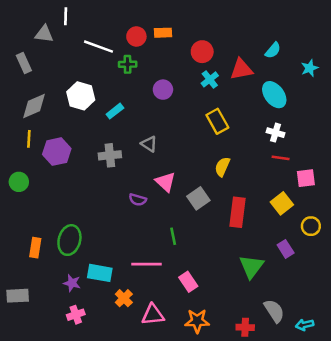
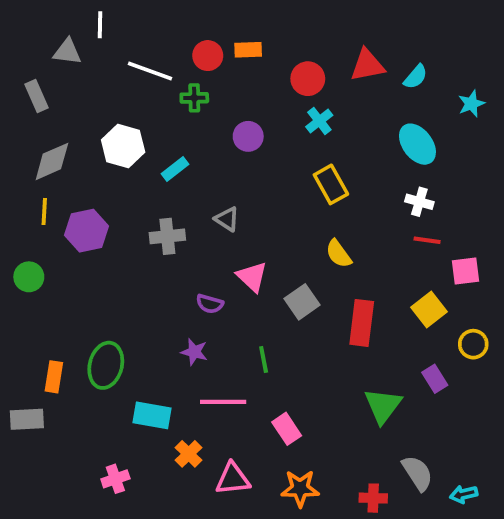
red triangle: (241, 69) -> (367, 65), moved
yellow semicircle: (222, 167) -> (339, 254), turned -60
purple star: (72, 283) -> (194, 352), moved
gray rectangle: (18, 296) -> (27, 419), moved

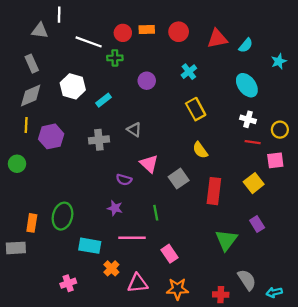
red circle: (308, 79) -> (179, 32), moved
gray rectangle: (37, 96) -> (32, 64), moved
yellow circle: (473, 344) -> (280, 130), moved

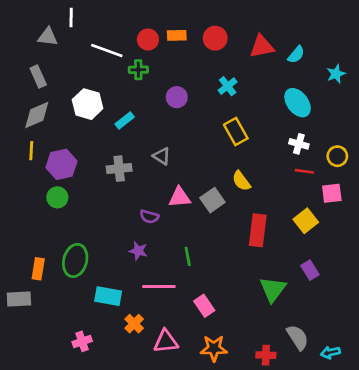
green circle: (17, 164) -> (57, 197), moved
pink triangle: (149, 164) -> (180, 197), turned -48
gray square: (179, 179) -> (212, 200), moved

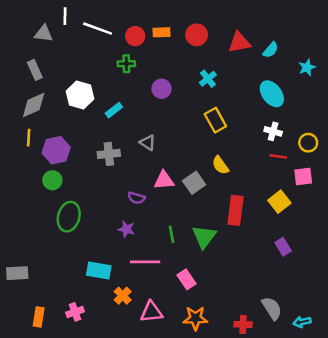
white line: (107, 50) -> (98, 29), moved
green ellipse: (75, 260) -> (69, 217), moved
orange rectangle: (38, 269) -> (39, 317), moved
green triangle: (273, 289) -> (204, 237), moved

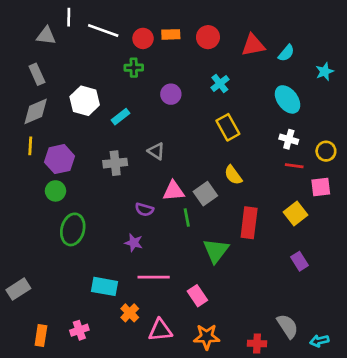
green line: (172, 234) -> (187, 217), moved
gray rectangle: (17, 273) -> (18, 289), turned -30

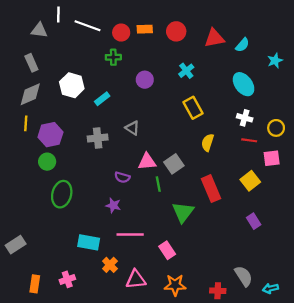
yellow semicircle: (233, 175) -> (208, 143), moved, turned 54
red rectangle: (249, 223) -> (211, 189), turned -30

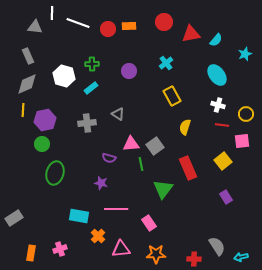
red circle: (176, 31) -> (164, 22), moved
green cross: (113, 57) -> (92, 64), moved

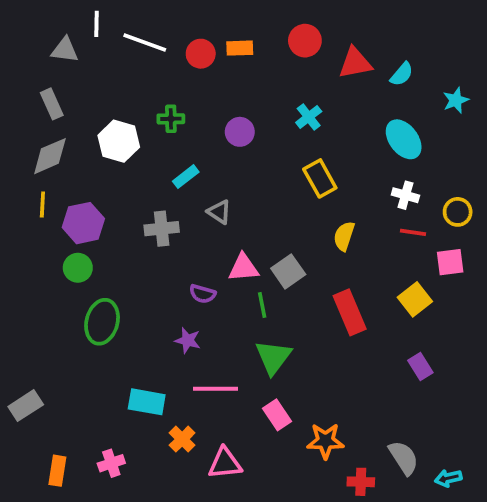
cyan rectangle: (91, 88) -> (186, 177), moved
green triangle: (163, 189) -> (273, 357), moved
orange star: (156, 254) -> (325, 441), moved

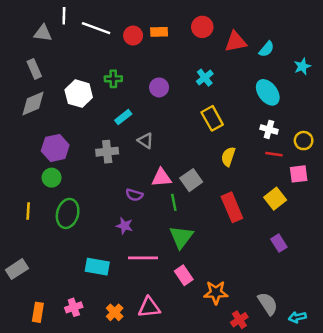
yellow line: (42, 204) -> (28, 211), moved
orange cross: (182, 439) -> (115, 312), moved
red cross: (361, 482) -> (239, 320), turned -35

